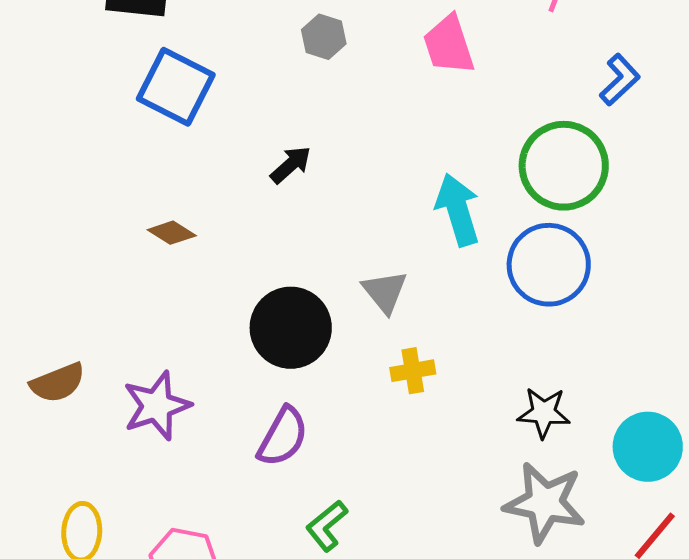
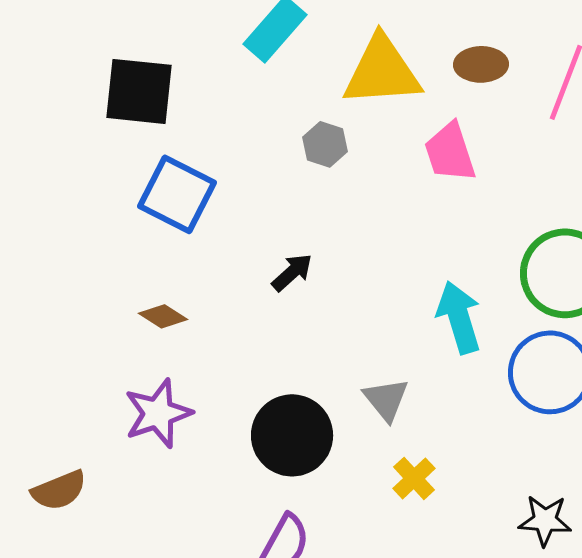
brown diamond: (172, 233) -> (163, 316), moved
yellow cross: (413, 371) -> (414, 478), turned -33
purple star: (157, 406) -> (158, 413), moved

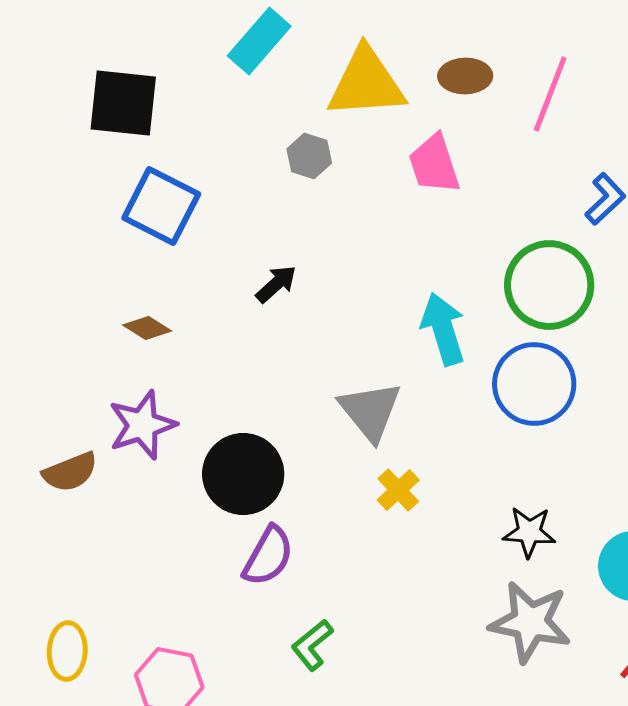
gray triangle: (386, 399) -> (370, 411), size x1.4
black circle: (292, 435) -> (243, 474), moved
brown semicircle: (59, 490) -> (70, 472), moved

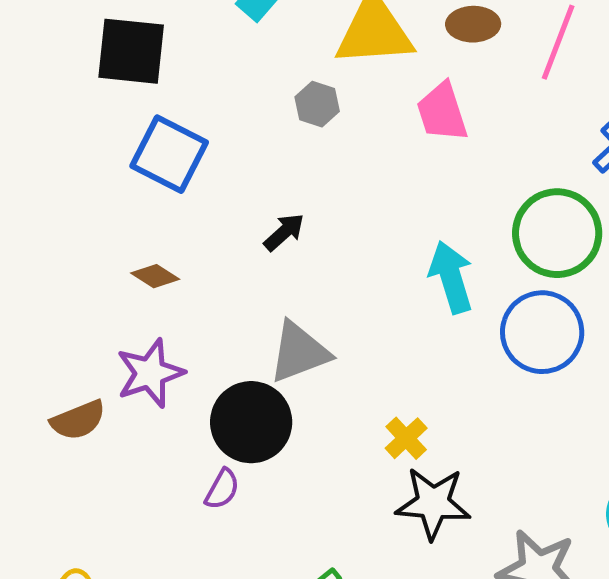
gray triangle: (370, 411) -> (299, 352), moved, turned 48
black star: (529, 532) -> (433, 503), moved, size x1.4
purple semicircle: (268, 556) -> (222, 489), moved, size x0.7

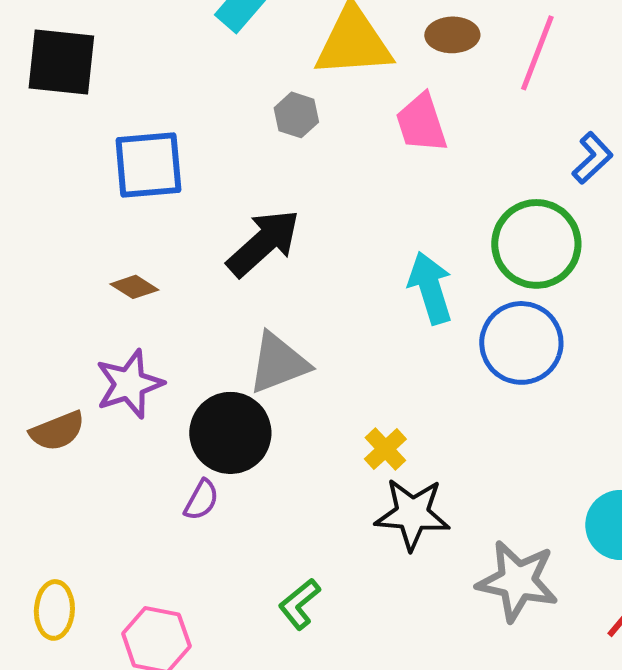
black square: (131, 51) -> (61, 62), moved
blue square: (169, 154) -> (148, 165), turned -32
black arrow: (284, 232) -> (263, 243), size x1.8

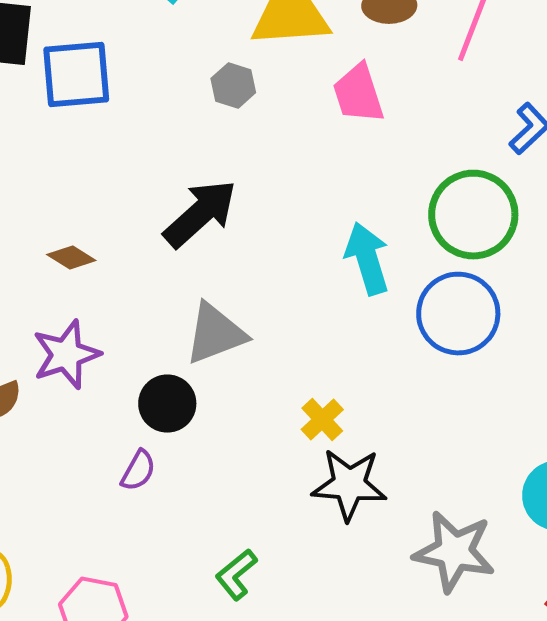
blue square: (148, 165) -> (76, 75), moved
black circle: (230, 433) -> (167, 404), size x0.7

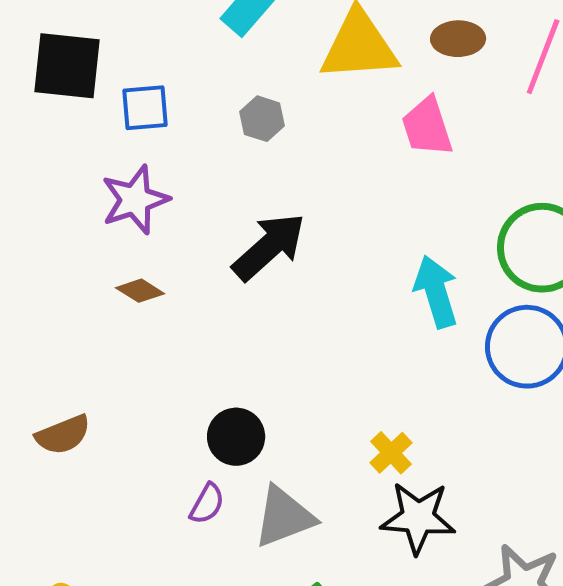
blue square: (76, 75) -> (145, 108), size x0.7
gray hexagon: (233, 86) -> (262, 119), moved
gray triangle: (215, 334) -> (284, 517), moved
purple star: (66, 355) -> (135, 200), moved

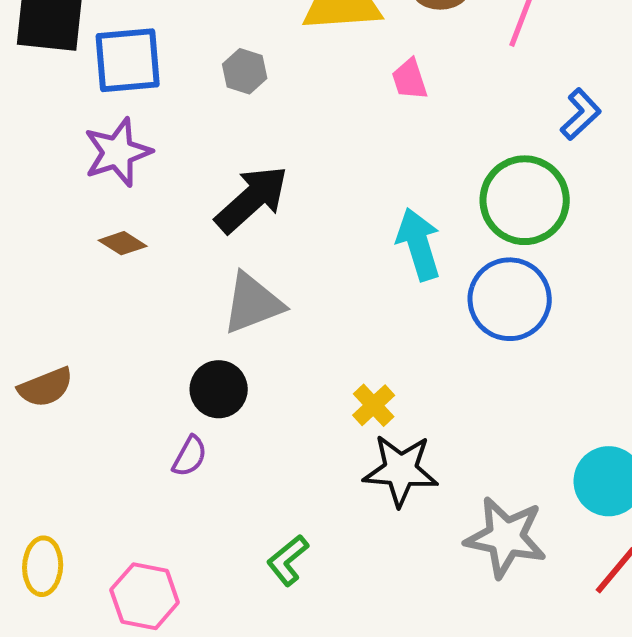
blue square: (145, 108) -> (128, 60), size x1.4
pink trapezoid: (427, 127) -> (410, 79), size x0.7
gray triangle: (284, 517) -> (253, 303), moved

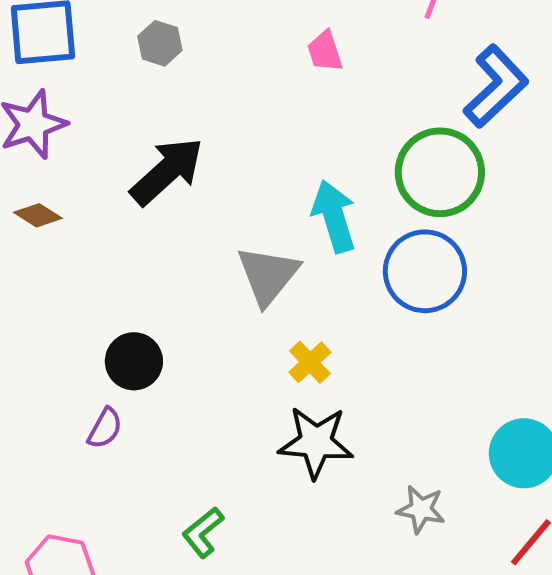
blue L-shape: (581, 114) -> (496, 86), size x1.6
gray triangle: (253, 303) -> (268, 275), moved, turned -30
yellow cross: (374, 405) -> (310, 362), moved
gray star: (506, 537) -> (421, 509), size x0.6

